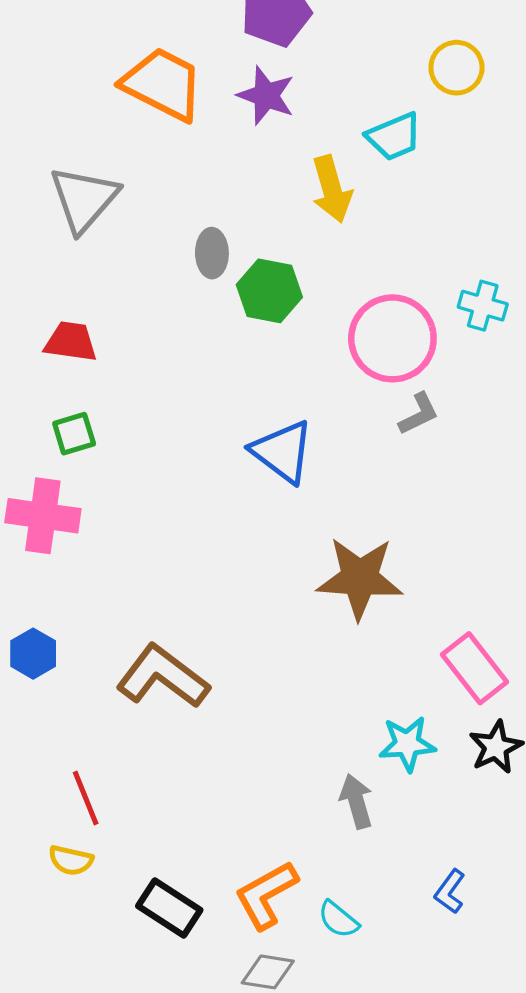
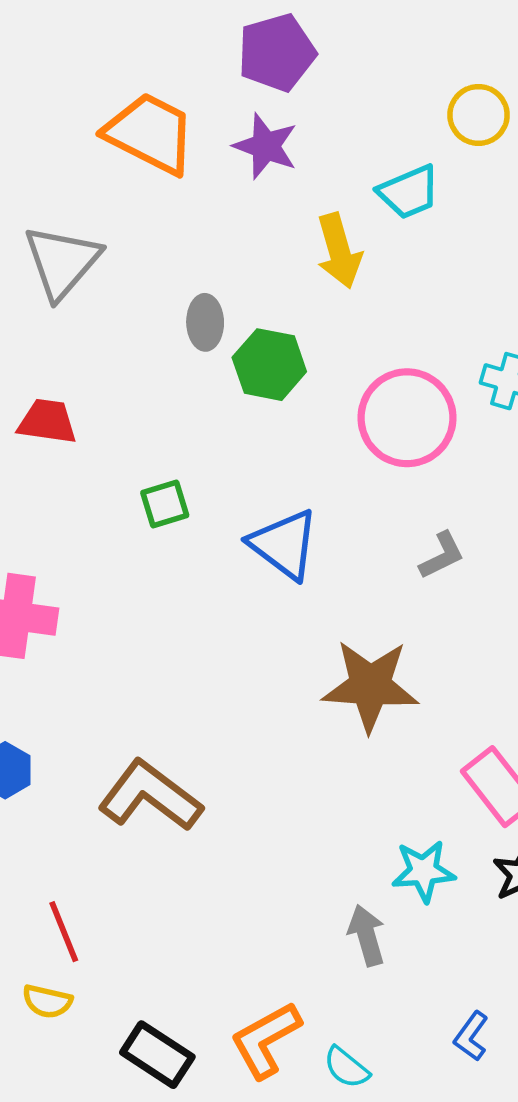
gray L-shape: (419, 414) -> (442, 555), moved
green square: (74, 434) -> (165, 504), moved

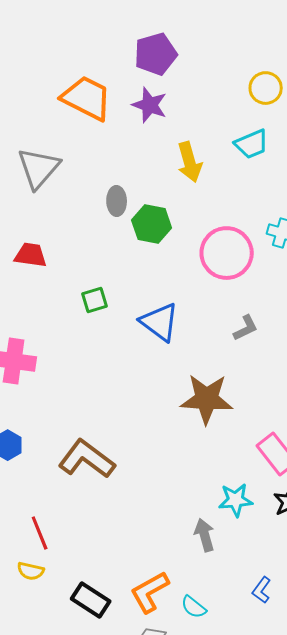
cyan trapezoid: (409, 192) -> (252, 144), moved

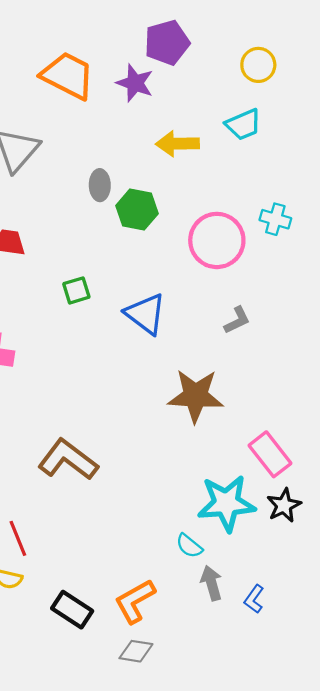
purple pentagon: (156, 54) -> (167, 43), moved
yellow arrow: (190, 162) -> (177, 144), turned 105
cyan star: (236, 500) -> (226, 503), size x1.6
gray arrow: (205, 535) -> (211, 583), moved
cyan semicircle: (194, 607) -> (189, 546), moved

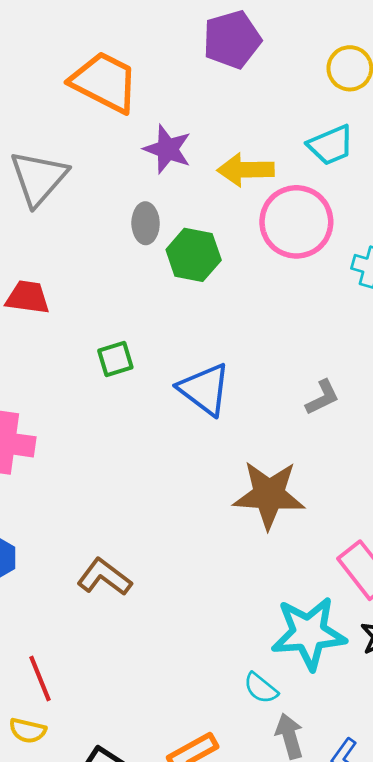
purple star: (135, 83) -> (167, 149), moved
pink circle: (217, 240) -> (296, 222), moved
brown L-shape: (68, 460) -> (104, 577), size x0.7

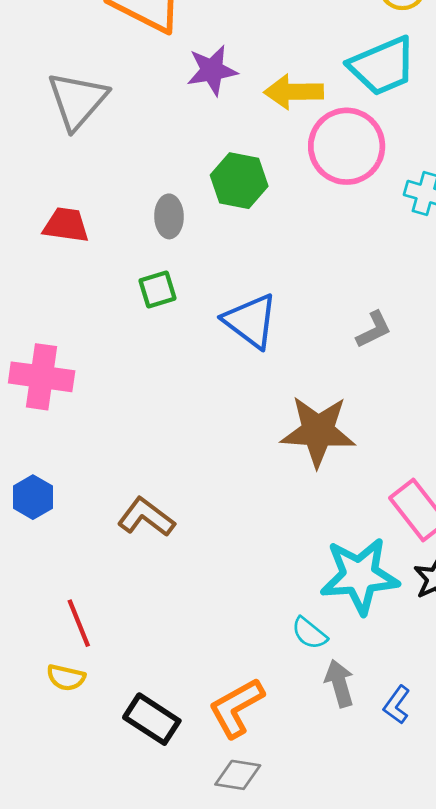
cyan trapezoid: (331, 145) -> (382, 66), size x1.4
purple star: (167, 149) -> (212, 70), turned -30
gray ellipse: (146, 223) -> (169, 216), moved

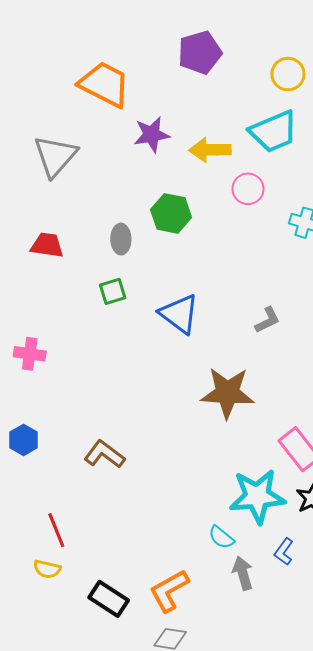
pink circle: (347, 146) -> (248, 189), size x0.6
pink cross: (42, 377) -> (30, 354), size x0.7
blue L-shape: (397, 705) -> (284, 552), moved

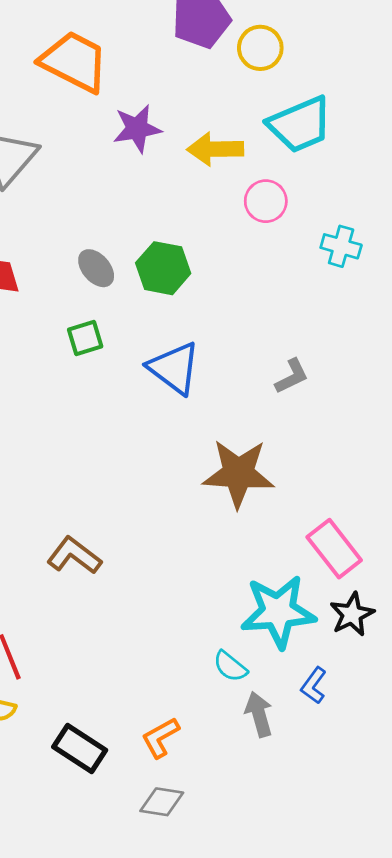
yellow circle: (288, 74) -> (260, 48), moved
green hexagon: (171, 213) -> (163, 268), moved
gray ellipse: (121, 239) -> (96, 268), turned -40
orange L-shape: (169, 591) -> (160, 738), size x0.7

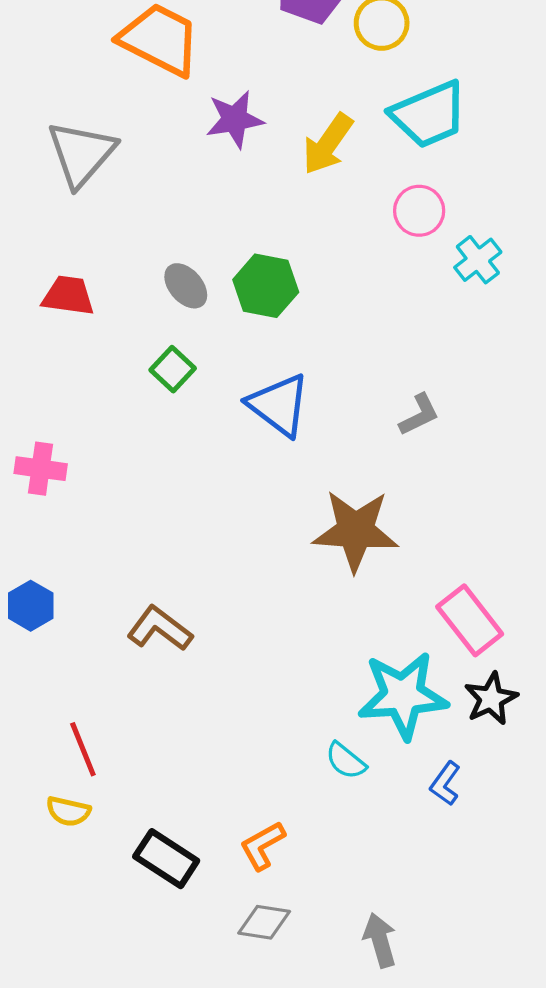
yellow arrow: (215, 149) -> (328, 144), turned -54
pink circle: (266, 201) -> (419, 211), moved
cyan cross: (341, 246) -> (478, 260), turned 36
green square: (85, 338) -> (173, 369), turned -30
gray arrow: (259, 714) -> (380, 940), moved

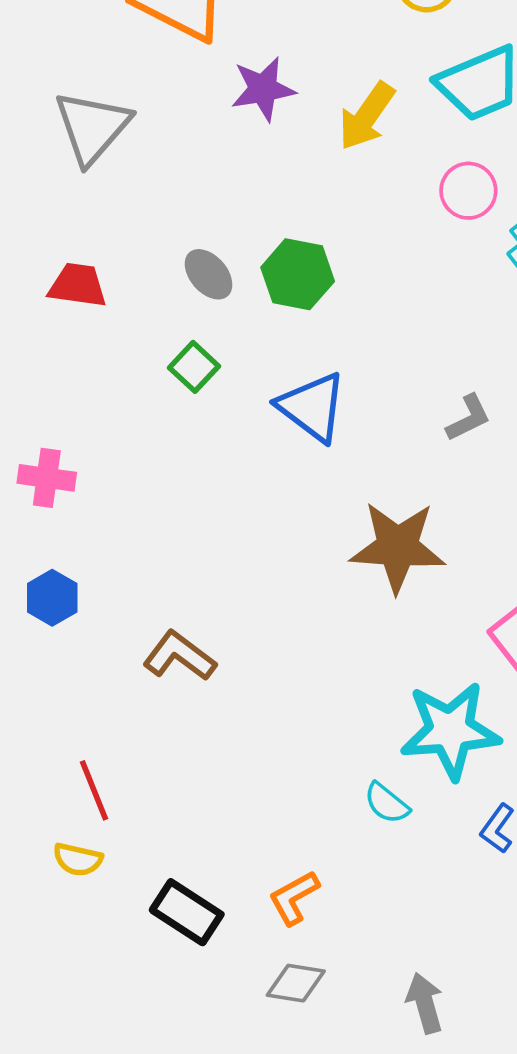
blue hexagon: (31, 606) -> (52, 598), moved

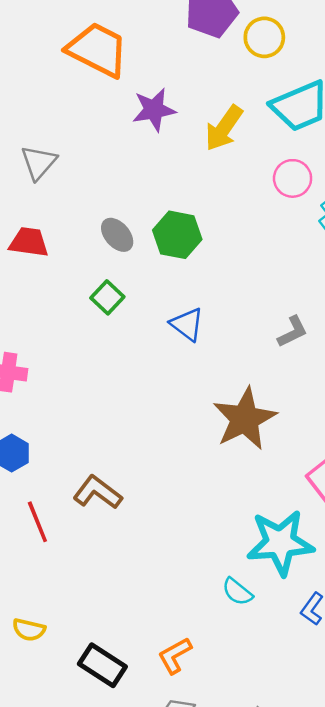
gray triangle: (92, 127) -> (39, 162), moved, size x0.7
blue triangle: (312, 407) -> (187, 324), size x0.7
brown star: (398, 547) -> (245, 419), turned -30
red line: (94, 790) -> (37, 522), moved

